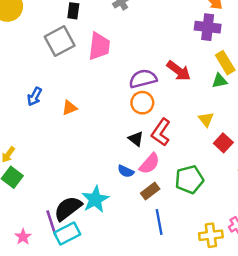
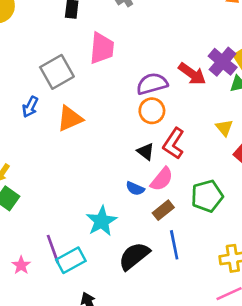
purple cross: (208, 27) -> (223, 62), moved, turned 35
gray square: (60, 41) -> (57, 72), moved
orange triangle: (69, 108) -> (70, 119), size x1.5
black semicircle: (68, 208) -> (134, 256), moved

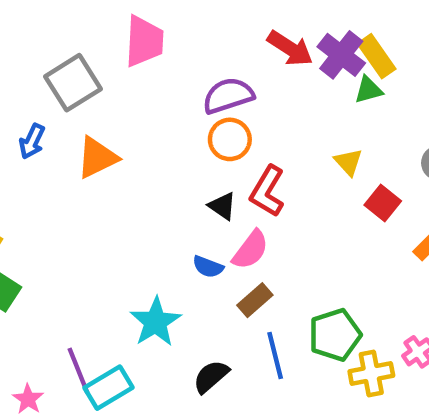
red arrow: (192, 74) -> (290, 48), moved
green pentagon: (207, 196) -> (335, 335), moved
black semicircle: (134, 256) -> (211, 377), size x0.7

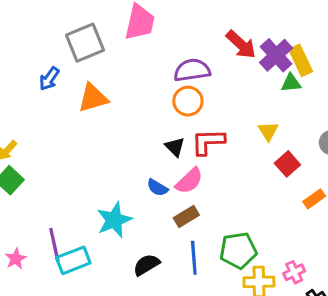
red L-shape: (267, 191) -> (208, 142), turned 48

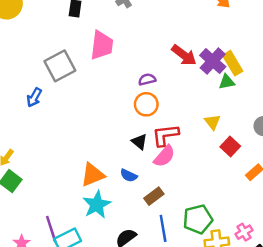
purple semicircle: (192, 70) -> (147, 79), size x0.6
orange triangle: (93, 98) -> (93, 175), moved
pink semicircle: (189, 181) -> (164, 156), moved

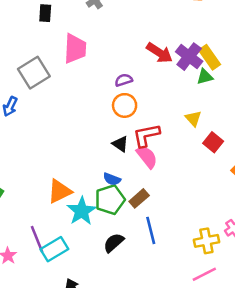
pink semicircle: (164, 156) -> (147, 157), turned -75
orange triangle: (93, 175) -> (60, 191), moved
green pentagon: (198, 219) -> (110, 200), moved

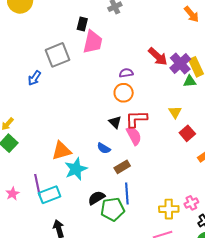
black rectangle: (45, 13) -> (82, 24), moved
green pentagon: (110, 200) -> (113, 209), moved

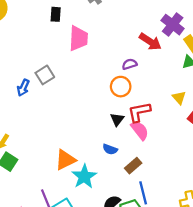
black rectangle: (82, 24) -> (56, 14), moved
gray square: (58, 55) -> (45, 75), moved, size x0.7
purple cross: (180, 63) -> (173, 25), moved
purple semicircle: (126, 73) -> (129, 64), moved
black triangle: (115, 122) -> (117, 119), turned 32

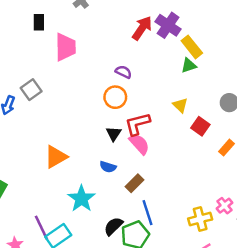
red arrow: (150, 42) -> (142, 28), moved, turned -85
purple semicircle: (129, 64) -> (123, 72), turned 48
orange triangle: (65, 160) -> (56, 157), moved

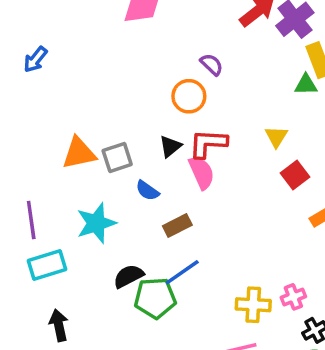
gray square: (31, 90) -> (117, 157), moved
blue line: (147, 213) -> (182, 272), turned 55
purple line: (41, 228) -> (31, 220), moved

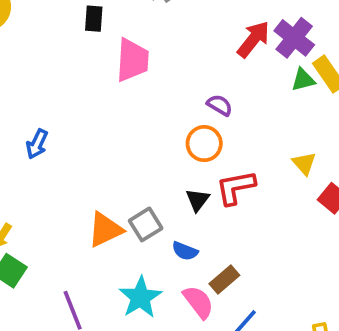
green triangle: (306, 85) -> (303, 80), moved
pink semicircle: (202, 173) -> (198, 302), moved

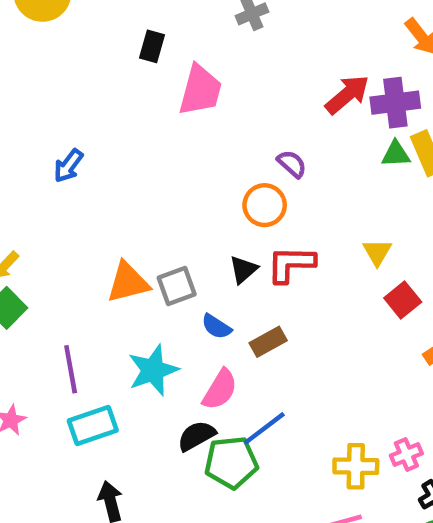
black rectangle: (94, 19) -> (152, 46), moved
purple cross: (294, 38) -> (395, 103), turned 33
brown rectangle: (224, 279) -> (268, 342), moved
pink semicircle: (198, 302) -> (220, 390), turned 57

